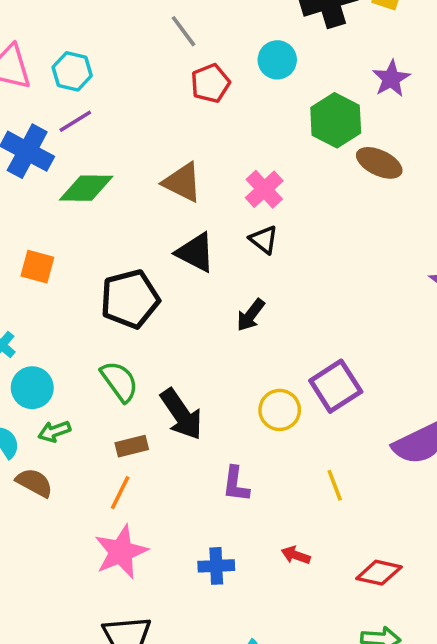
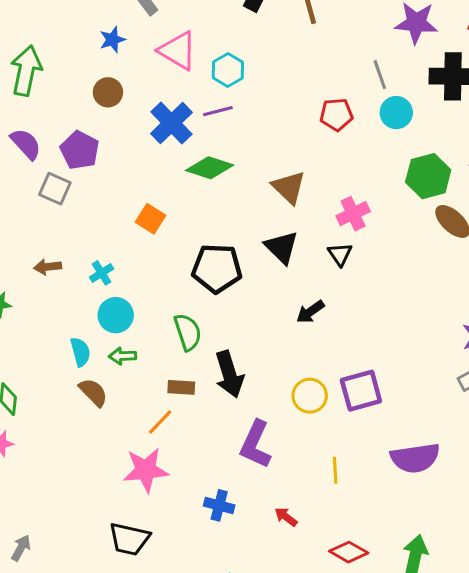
gray line: (184, 31) -> (380, 75), moved
purple L-shape: (236, 484) -> (256, 444), size x1.5

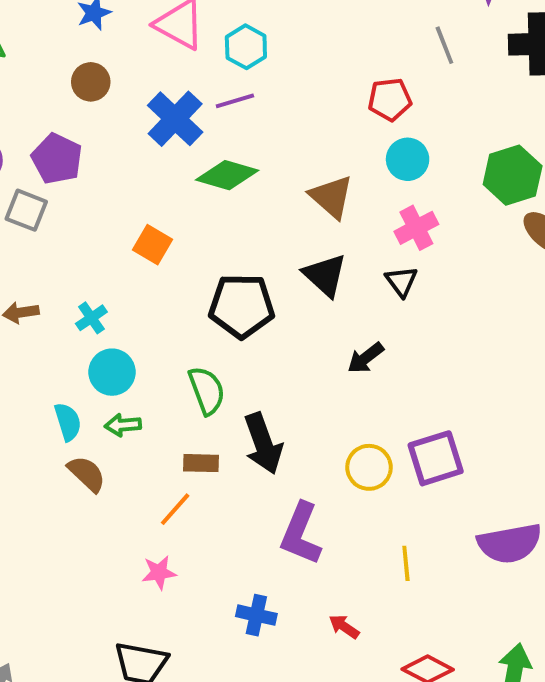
cyan circle: (396, 113) -> (408, 159), moved
pink star: (146, 470) -> (159, 572), size x0.6

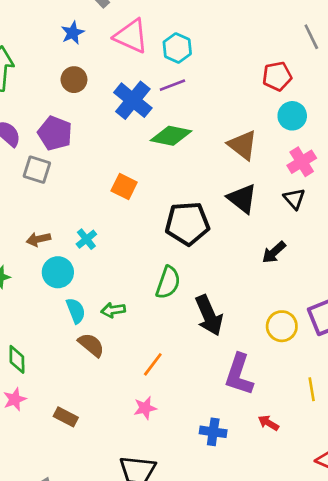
cyan circle: (112, 372) -> (58, 272), moved
green semicircle: (207, 390) -> (168, 282), turned 44
brown rectangle: (201, 463) -> (66, 417), moved, turned 30
red arrow: (344, 627) -> (268, 423), moved

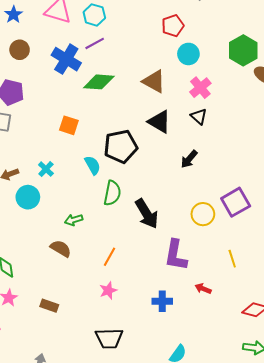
cyan semicircle: (76, 311) -> (93, 165), moved

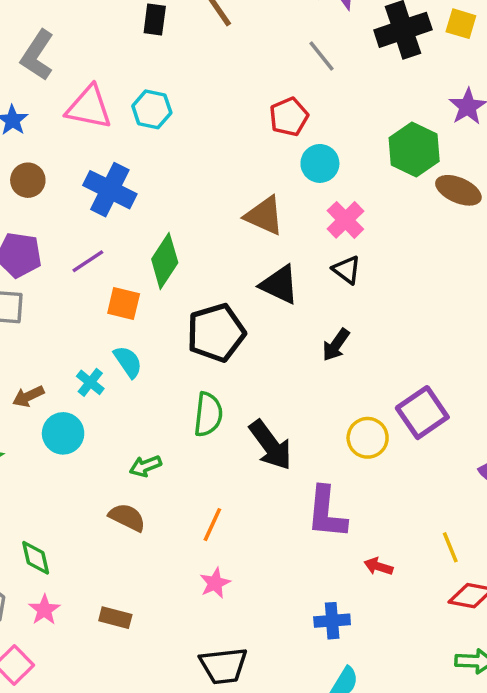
purple line: (95, 43) -> (88, 261), moved
green diamond: (99, 82) -> (165, 261), moved, turned -56
cyan semicircle: (93, 165) -> (128, 362), moved
yellow line: (232, 259) -> (450, 547), moved
blue cross: (162, 301) -> (332, 621), moved

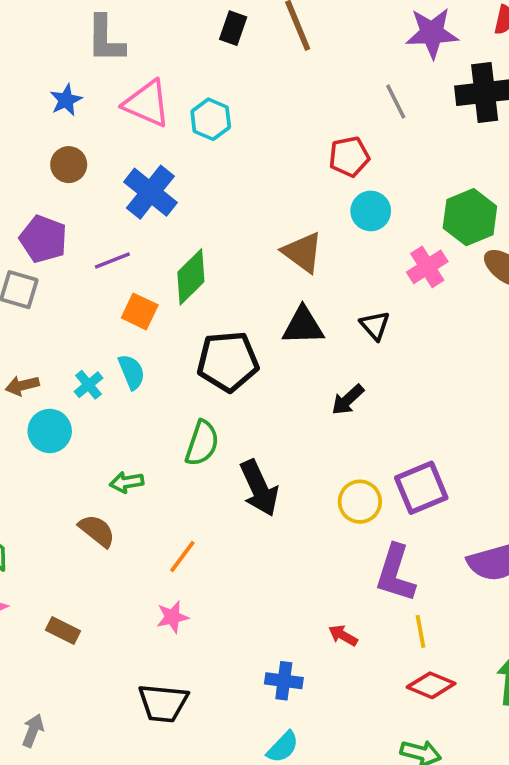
gray L-shape: (37, 55) -> (105, 39), turned -45
pink cross: (345, 220) -> (427, 267), moved
black triangle: (279, 285) -> (303, 326), turned -39
purple L-shape: (327, 513) -> (395, 573), moved

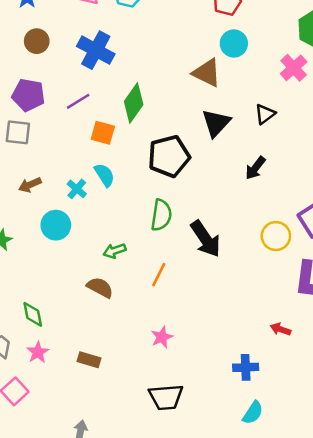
cyan circle: (371, 211) -> (234, 43), moved
black triangle: (375, 325) -> (265, 114), turned 45
black triangle: (303, 326) -> (216, 123), turned -36
brown arrow: (22, 386) -> (30, 185), moved
orange line: (182, 557) -> (159, 275), moved

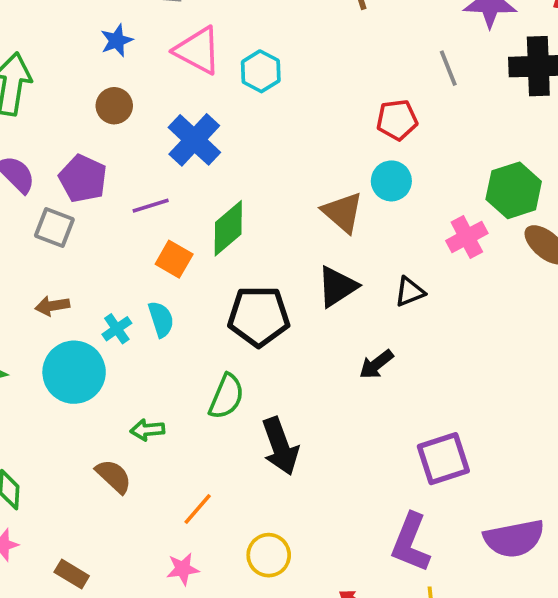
cyan circle: (56, 225) -> (74, 372), size x1.4
yellow circle: (276, 236) -> (269, 555), moved
orange line: (159, 275) -> (198, 509), moved

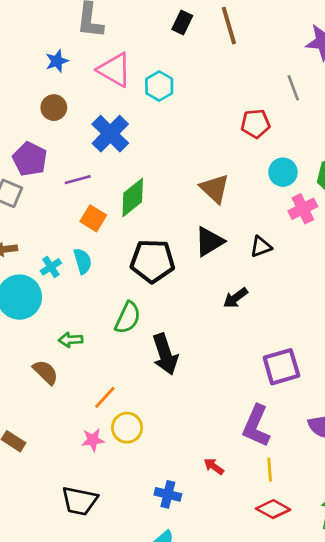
cyan circle: (391, 181) -> (283, 172), moved
yellow circle: (269, 555) -> (127, 428), moved

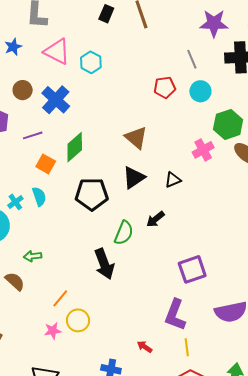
brown circle: (54, 108) -> (23, 90), moved
cyan circle: (283, 172) -> (200, 91), moved
green semicircle: (128, 318) -> (124, 233), moved

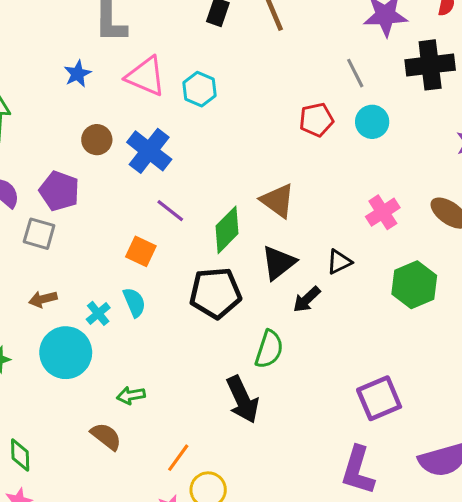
green hexagon: (228, 124) -> (414, 285), moved
purple line: (33, 135) -> (170, 211), moved, turned 60
green diamond: (75, 147) -> (227, 230), moved
black arrow: (155, 219) -> (307, 299), moved

